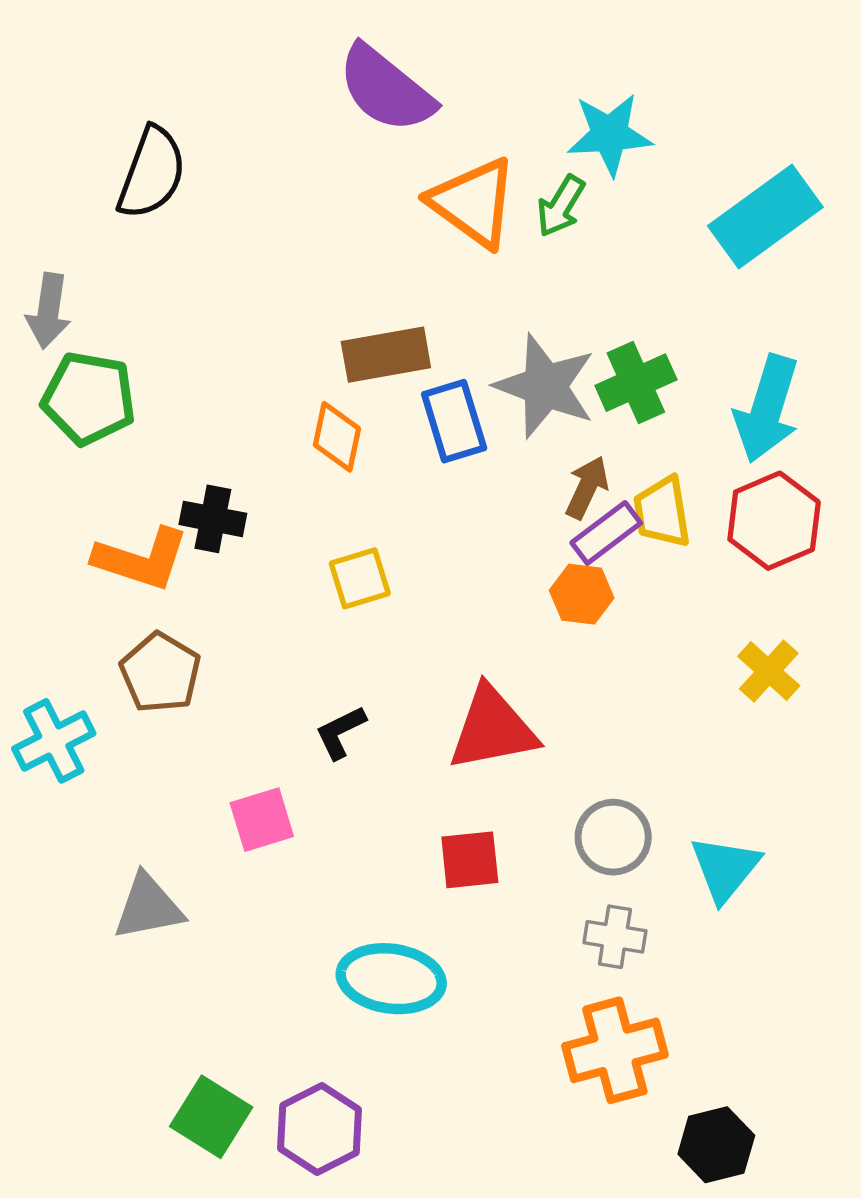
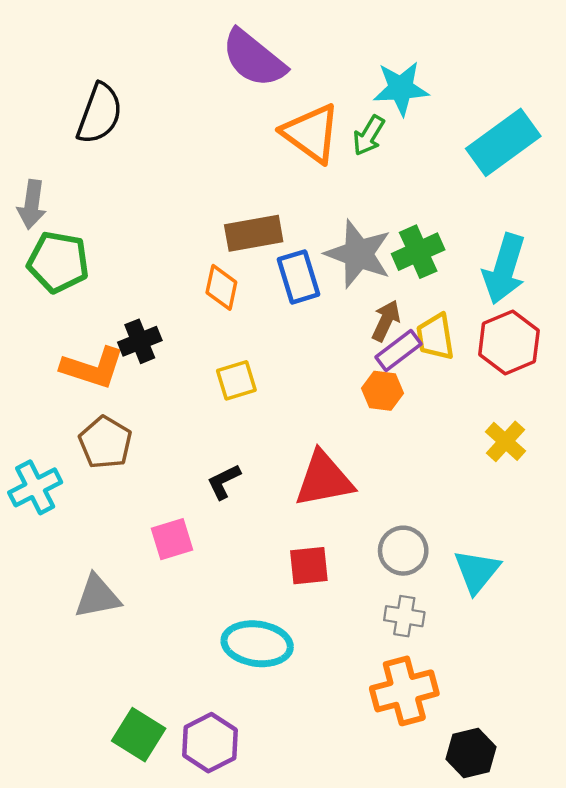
black cross: (213, 519) -> (140, 341), turned -33

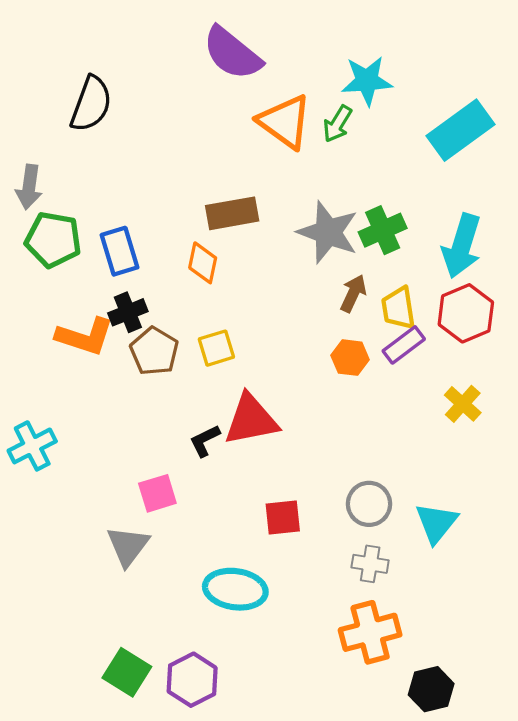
blue rectangle: (299, 277) -> (120, 251), moved
purple rectangle: (399, 351) -> (404, 345), moved
brown pentagon: (105, 443) -> (154, 351), moved
red triangle: (324, 479) -> (251, 420), moved
gray triangle: (97, 597) -> (128, 546), moved, turned -42

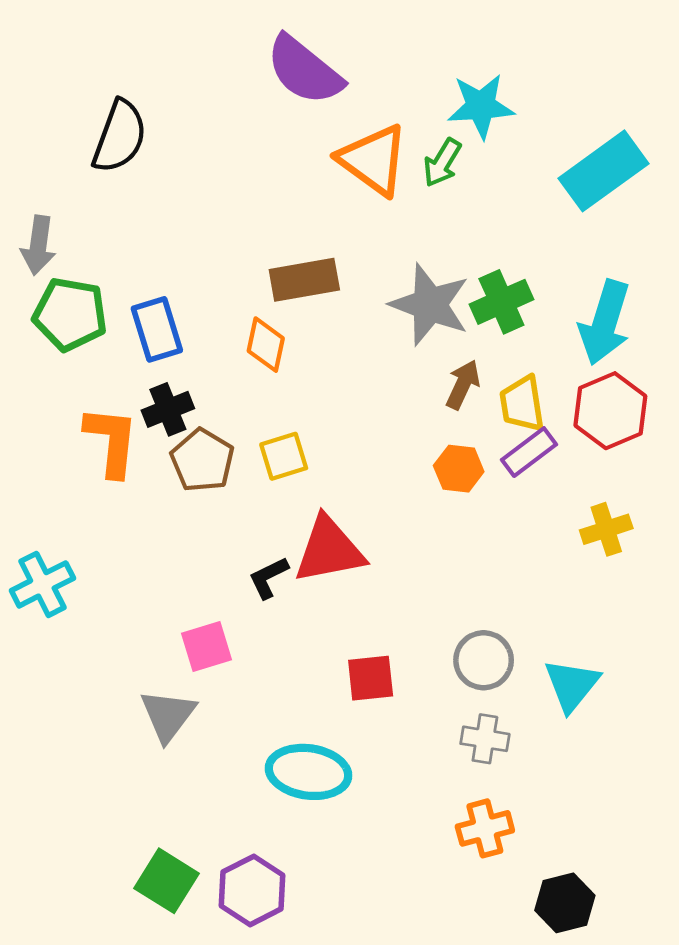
orange L-shape: (85, 336) -> (111, 441), turned -102
yellow cross: (463, 404) -> (606, 529), turned 30
orange cross: (370, 632) -> (485, 828), size x0.7

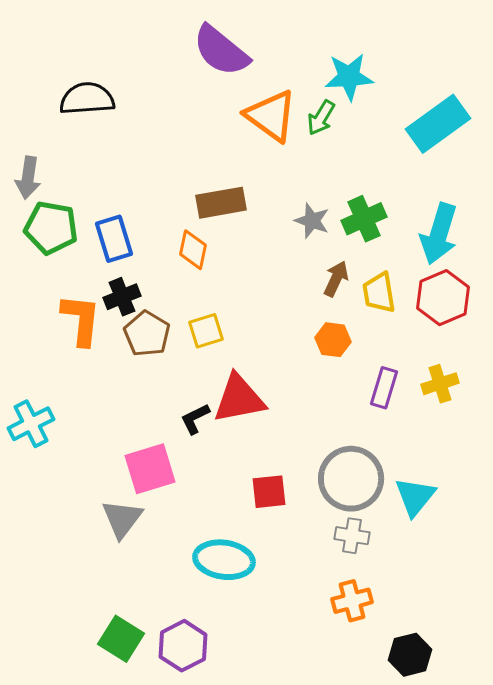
black semicircle: (120, 136) -> (87, 99), turned -114
gray star: (430, 305) -> (312, 221), size x0.6
purple rectangle: (529, 452) -> (384, 388), moved, turned -36
pink square: (206, 646) -> (150, 469), size x1.4
gray circle: (484, 660) -> (351, 479), size x1.5

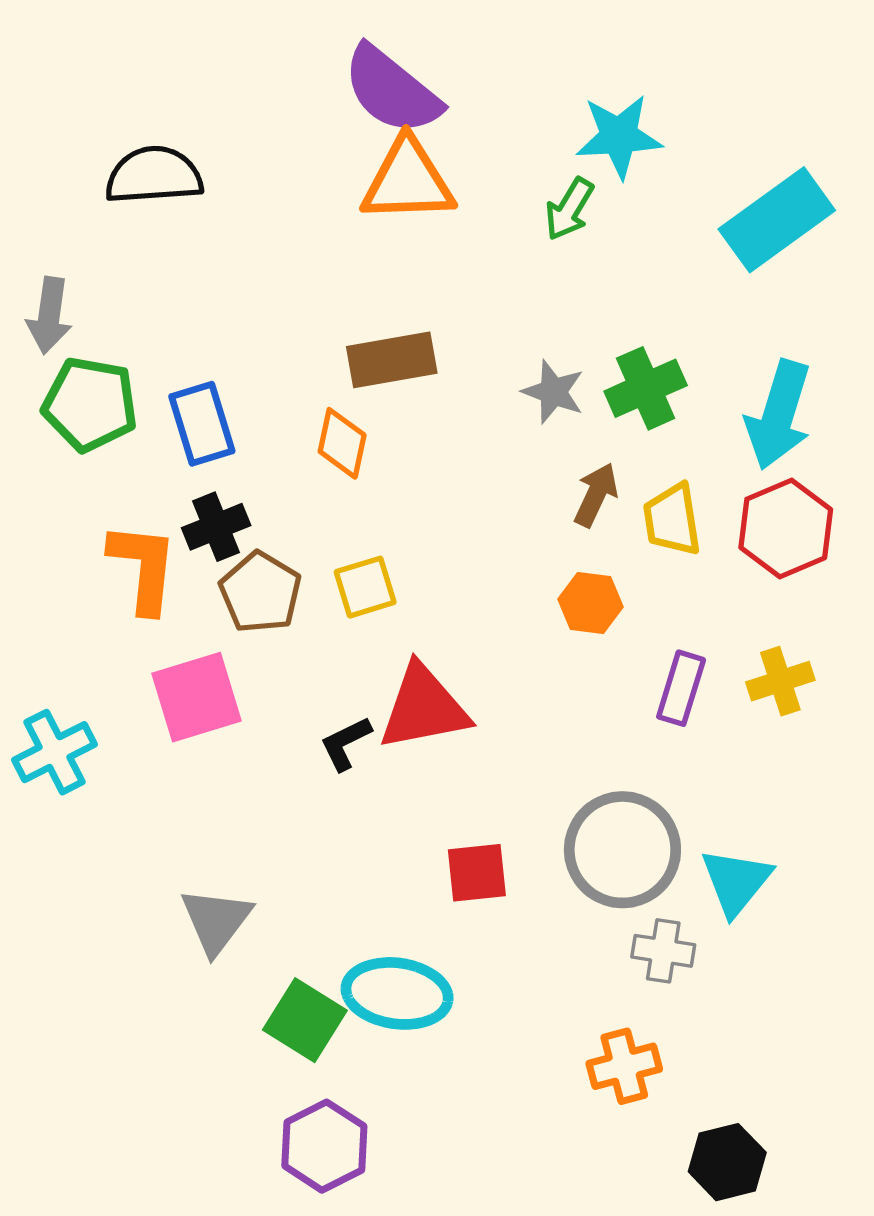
orange triangle: (271, 116) -> (408, 181), moved, turned -38
pink square: (150, 469) -> (197, 697), moved
gray cross: (352, 536) -> (663, 951), moved
green square: (121, 639) -> (305, 1020), moved

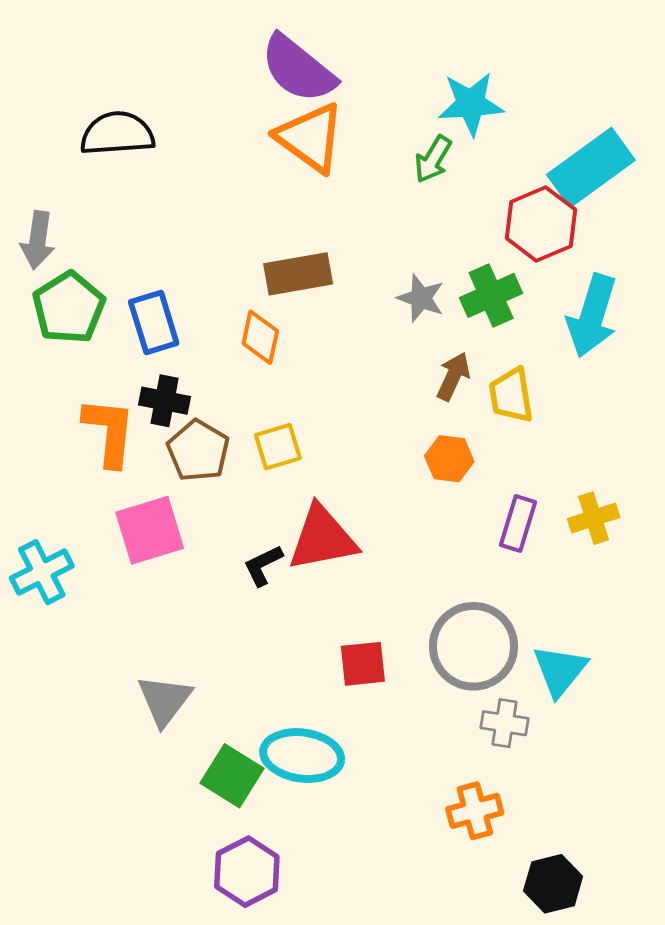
orange triangle: (408, 181) -> (310, 138), turned 38
green pentagon: (90, 404) -> (69, 308), turned 30
black cross: (216, 527) -> (165, 401), turned 33
red hexagon: (786, 528) -> (541, 224), moved

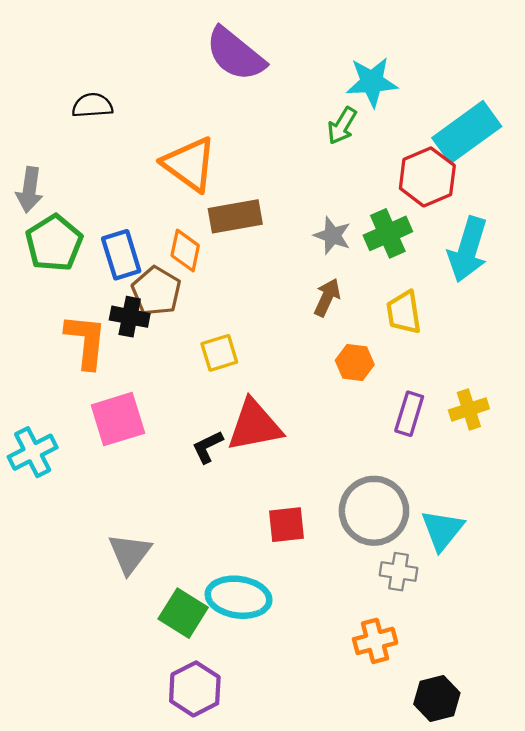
black semicircle: (117, 134) -> (92, 105), size x0.7
orange triangle: (310, 138) -> (189, 164), moved
orange diamond: (260, 337) -> (185, 251), moved
brown arrow: (453, 376) -> (327, 297), moved
brown pentagon: (198, 451) -> (156, 291), moved

